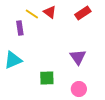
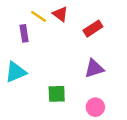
red rectangle: (83, 13) -> (93, 29), moved
purple triangle: (78, 57) -> (94, 68), turned 48

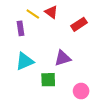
purple triangle: (94, 68) -> (63, 58), moved
cyan triangle: (16, 72) -> (25, 61), moved

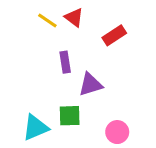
purple rectangle: (21, 28) -> (65, 62), moved
cyan triangle: (25, 61) -> (35, 128), moved

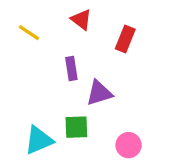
yellow line: (47, 20) -> (29, 33), moved
red rectangle: (114, 35) -> (125, 39), turned -35

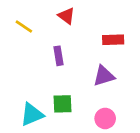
red rectangle: (125, 39) -> (113, 40), moved, turned 66
purple triangle: (99, 93) -> (104, 76), moved

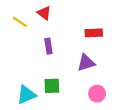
red triangle: (66, 16) -> (44, 13), moved
pink circle: (105, 118) -> (97, 94), moved

